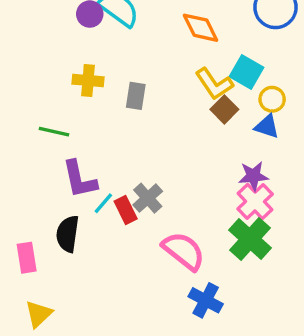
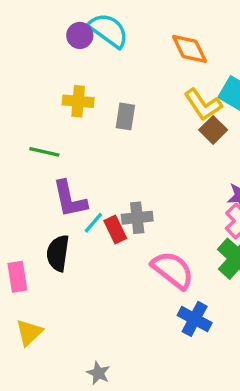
gray cross: (148, 198) -> (137, 218), turned 36

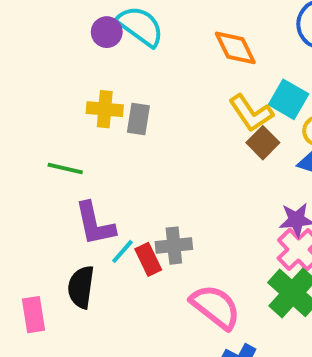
gray rectangle: (125, 116) -> (138, 119), moved

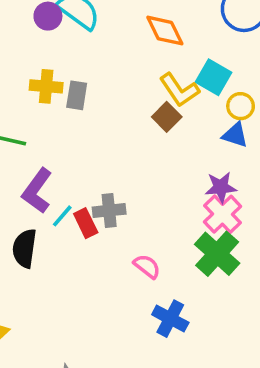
brown square: (263, 143) -> (167, 117), moved
purple L-shape: (95, 224) -> (37, 191), turned 48
pink semicircle: (215, 307) -> (147, 266), size x0.6

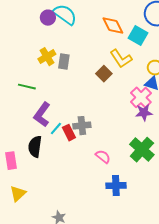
cyan square: (214, 77) -> (138, 36), moved
yellow cross: (46, 86) -> (47, 57), turned -36
brown square: (167, 117) -> (104, 74), moved
pink cross: (223, 214) -> (141, 98), moved
blue cross: (170, 319) -> (116, 186), turned -30

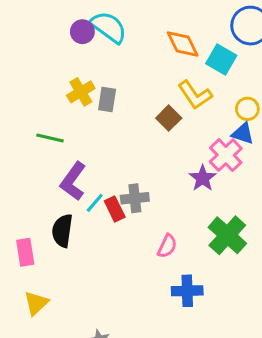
purple star: (144, 113) -> (203, 178), moved, turned -30
pink semicircle: (103, 157) -> (167, 246), turned 77

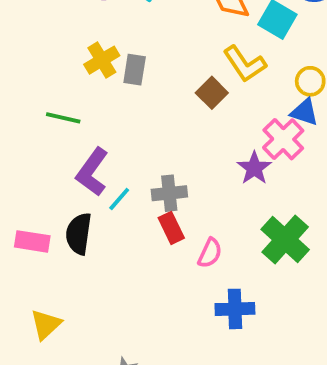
red rectangle: (115, 209) -> (171, 228), moved
pink rectangle: (25, 252) -> (32, 241), moved, turned -72

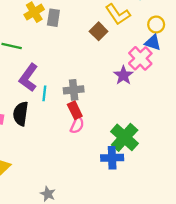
cyan line: (119, 199) -> (44, 93), turned -35
green cross: (285, 240) -> (125, 137), moved
pink semicircle: (210, 253) -> (77, 125), moved

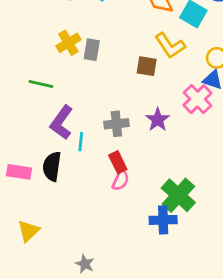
brown square: (99, 31) -> (147, 66), turned -36
purple star: (123, 75) -> (158, 120), moved
gray cross: (74, 90) -> (116, 124), moved

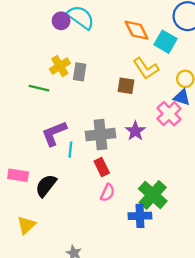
green line: (41, 84) -> (39, 88), moved
purple L-shape: (62, 122) -> (54, 133), turned 32
gray cross: (116, 124) -> (101, 135), size x1.4
black semicircle: (52, 166) -> (46, 186), moved, turned 30
pink semicircle: (121, 180) -> (107, 193), moved

